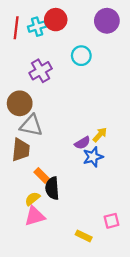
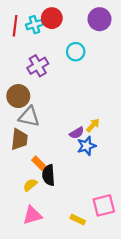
pink triangle: (35, 216) -> (32, 215), moved
pink square: (112, 221) -> (104, 205), size x1.5

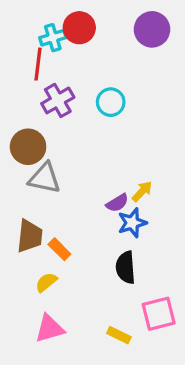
red line: (15, 26) -> (38, 64), moved
cyan circle: (76, 52) -> (111, 102), moved
brown trapezoid: (19, 139) -> (30, 236), moved
black semicircle: (49, 175) -> (126, 267), moved

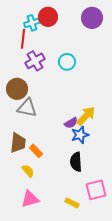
yellow arrow: (142, 191) -> (86, 116), size x1.5
yellow semicircle: (46, 282) -> (28, 171), turned 88

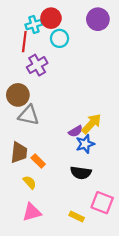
cyan circle: (67, 62) -> (60, 38), moved
black semicircle: (76, 162) -> (81, 173), turned -78
pink square: (96, 190) -> (102, 203), turned 35

